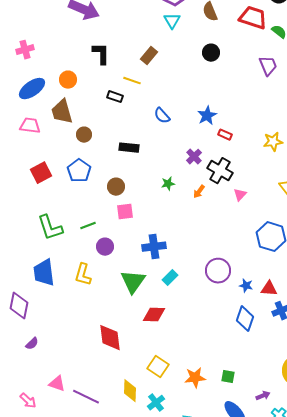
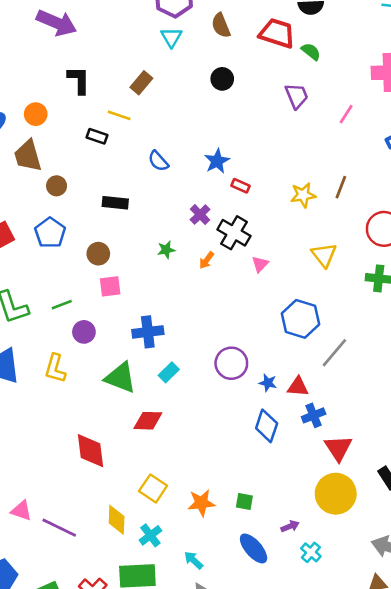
green triangle: (133, 282) -> (120, 378), turned -44

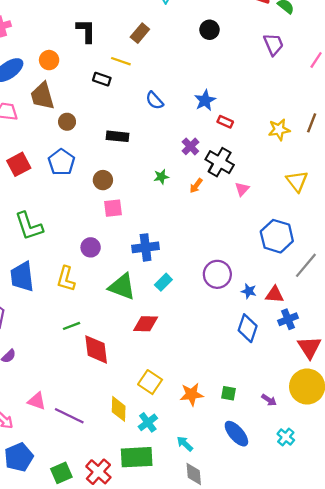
green line: (62, 305) -> (72, 326), moved
purple arrow: (290, 526) -> (269, 400), moved, turned 56

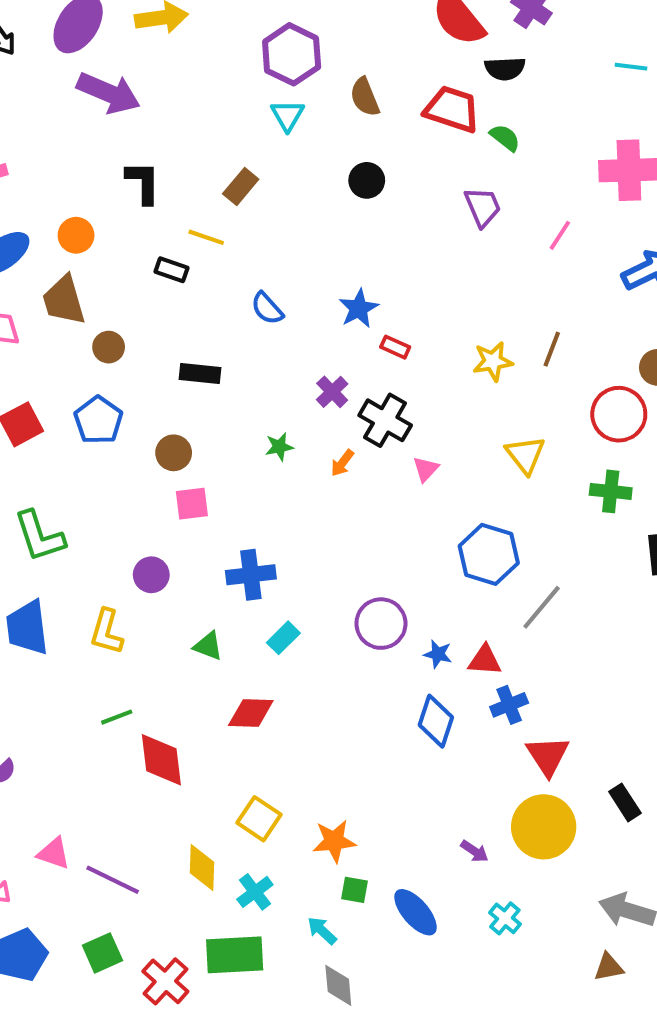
green triangle: (122, 287) -> (208, 646), size x0.6
green square: (229, 393) -> (355, 890), moved
green square: (61, 473) -> (102, 953), moved

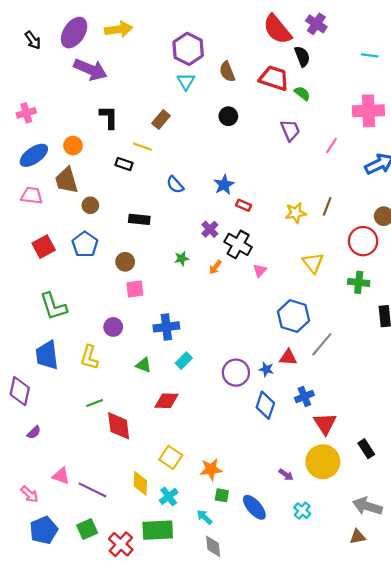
black semicircle: (505, 69) -> (302, 56), turned -108
purple circle: (381, 624) -> (236, 373), moved
red triangle: (485, 660) -> (288, 357), moved

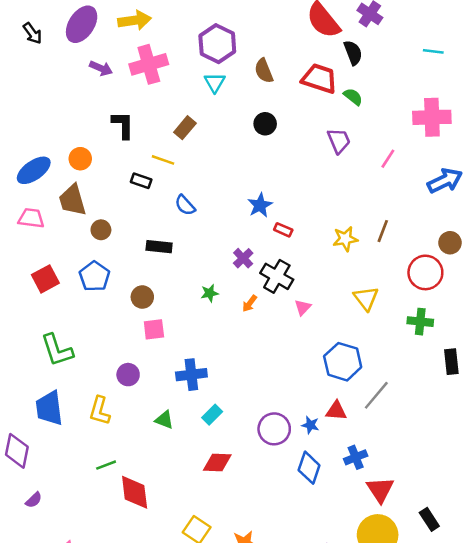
purple arrow: (90, 69) -> (101, 68), size x0.6
pink cross: (26, 113) -> (149, 64), moved, size x1.6
blue semicircle: (175, 185) -> (185, 205), moved
red diamond: (166, 401) -> (217, 462), moved

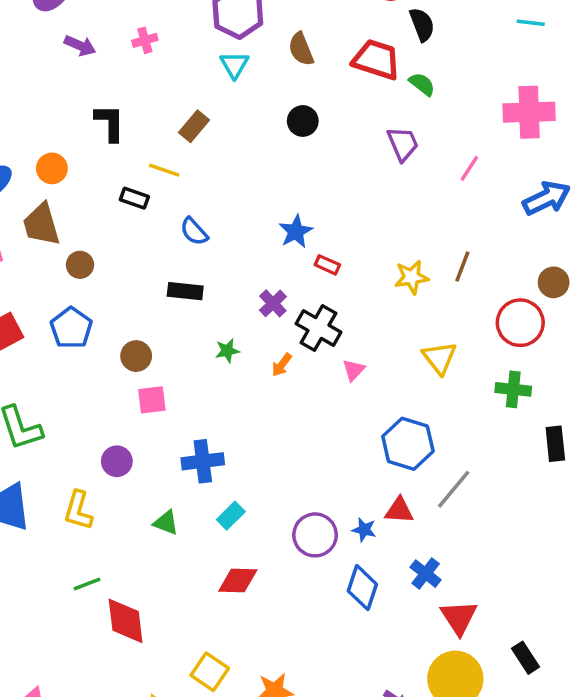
pink cross: (149, 64) -> (145, 40), size x0.5
black rectangle: (159, 247) -> (185, 291), moved
blue cross: (356, 457) -> (426, 574), turned -30

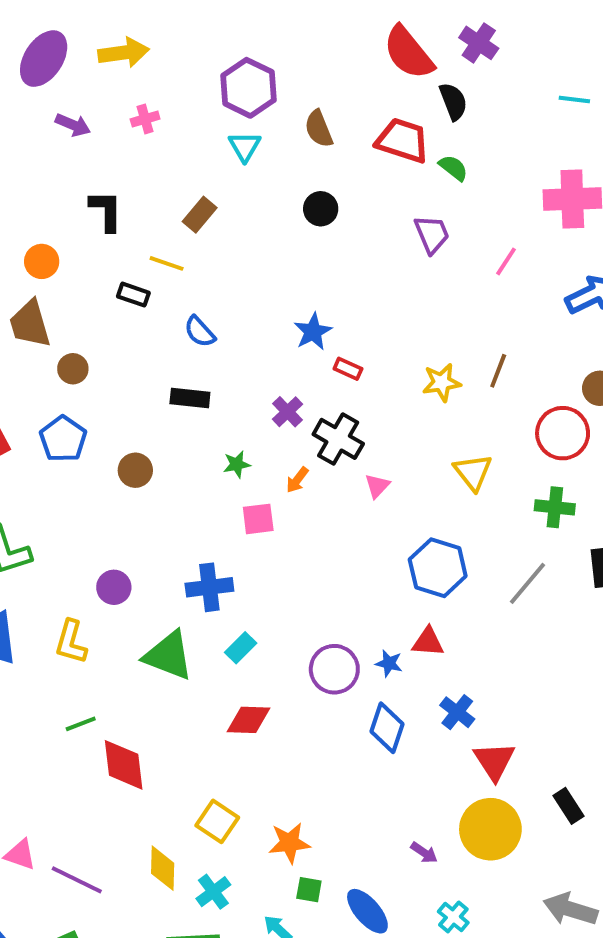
pink square: (152, 400) -> (258, 519), moved
gray line: (454, 489) -> (527, 583), moved
green triangle: (166, 523) -> (168, 656), size x1.8

